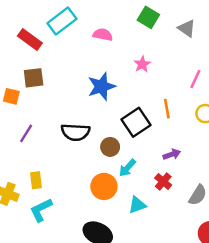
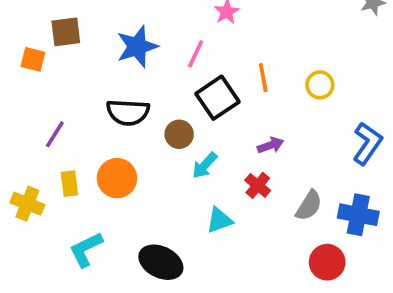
pink line: (195, 79) -> (196, 54), moved
blue star: (101, 86) -> (137, 47), moved
purple line: (26, 133) -> (55, 134), moved
orange circle: (104, 186) -> (117, 178), moved
cyan L-shape: (41, 210) -> (86, 249), moved

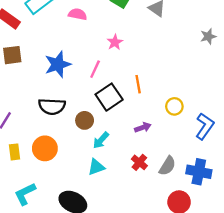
yellow circle: (320, 85) -> (174, 106), moved
red cross: (258, 185) -> (139, 162), moved
cyan triangle: (219, 220) -> (96, 167), moved

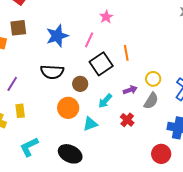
yellow circle: (174, 106) -> (153, 79), moved
cyan arrow: (101, 140) -> (105, 101), moved
orange circle: (45, 148) -> (68, 108), moved
gray semicircle: (167, 166) -> (151, 101), moved

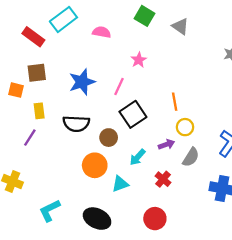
orange line: (126, 53) -> (175, 102), moved
yellow circle: (153, 79) -> (185, 127), moved
yellow rectangle: (20, 111) -> (39, 111), moved
red circle: (161, 154) -> (155, 219), moved

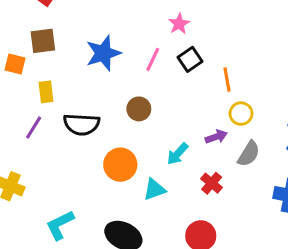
black square: (133, 114) -> (190, 59), moved, size x0.7
black semicircle: (76, 124) -> (82, 124), moved
brown circle: (109, 138) -> (139, 109), moved

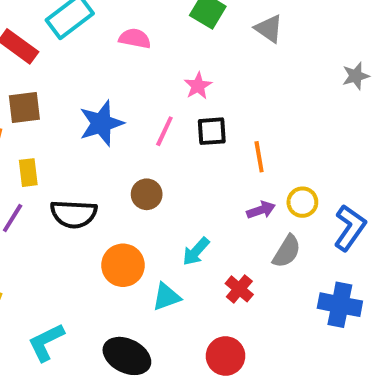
black square: (190, 59) -> (212, 131), turned 30
yellow circle: (241, 114) -> (302, 202), moved
purple arrow: (216, 137) -> (261, 210), moved

